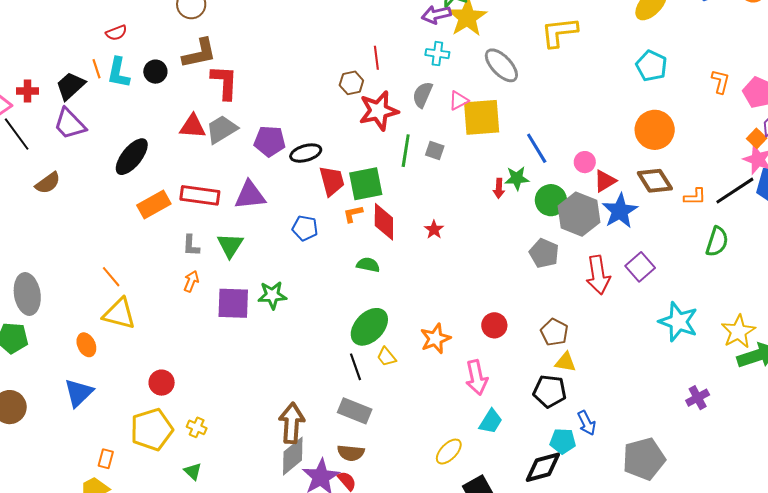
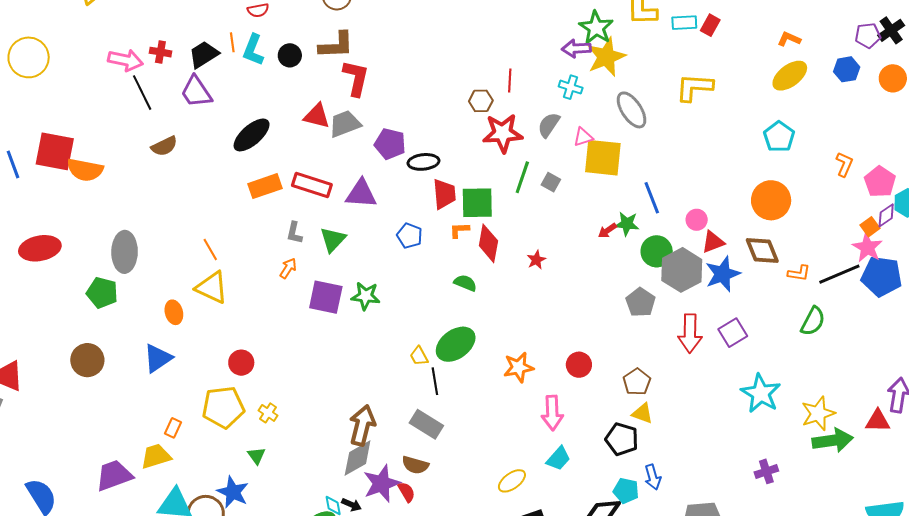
red arrow: (499, 188) -> (607, 231), turned 42
yellow trapezoid: (386, 357) -> (419, 356), moved

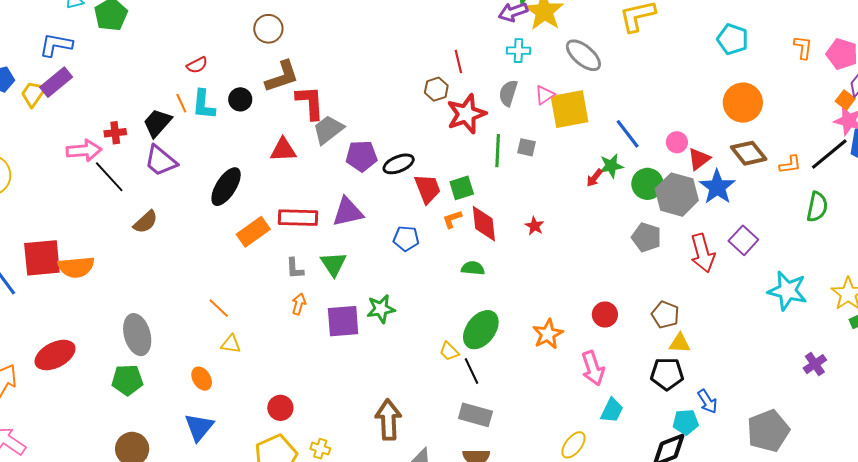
gray trapezoid: (345, 124) -> (328, 130), moved
green square: (477, 203) -> (462, 188), size x0.7
yellow triangle: (212, 287) -> (231, 344), size x0.6
brown arrow: (362, 425) -> (388, 420), moved

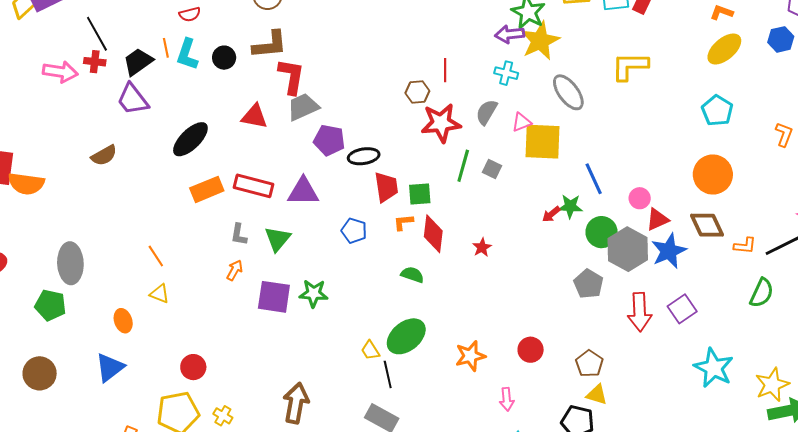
black line: (109, 177) -> (97, 34), moved
pink arrow: (593, 368) -> (507, 399), size x0.7

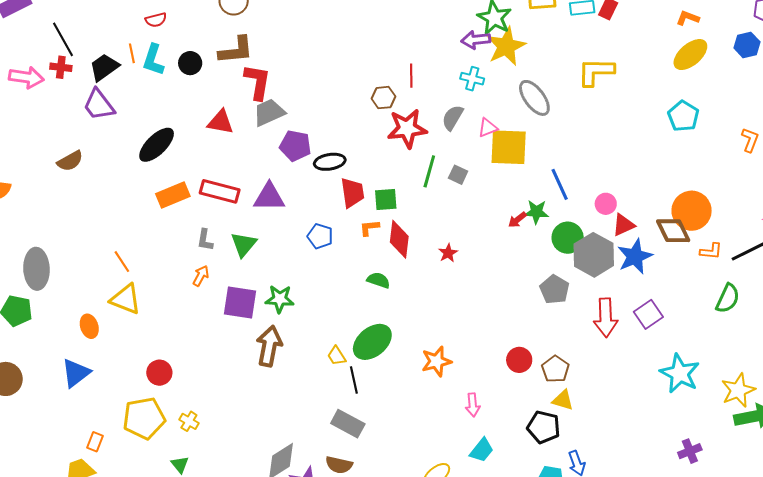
orange circle: (713, 174) -> (692, 211), moved
yellow triangle: (159, 294) -> (126, 299), size x1.6
red circle: (531, 350) -> (519, 360), moved
brown arrow: (296, 403) -> (269, 346), moved

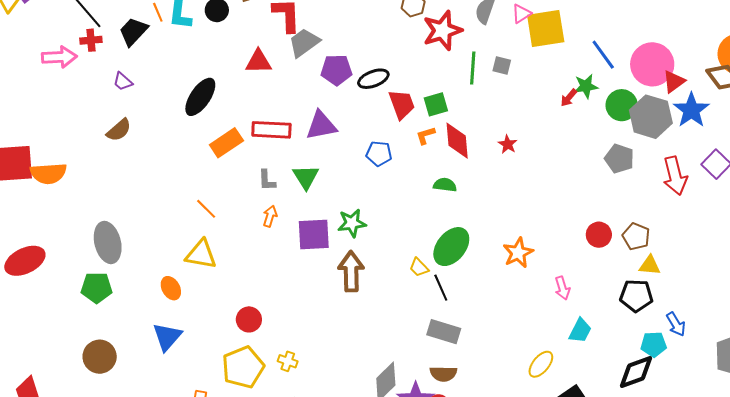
purple trapezoid: (99, 105) -> (123, 82), moved, size x0.6
pink circle: (606, 204) -> (652, 64), size x2.0
orange line: (122, 262) -> (206, 209), moved

